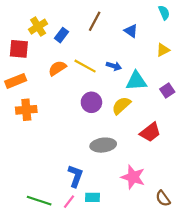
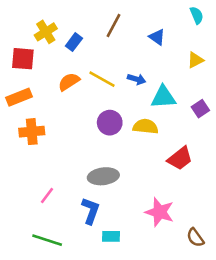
yellow semicircle: (121, 106) -> (145, 126), turned 48
gray ellipse: (103, 145) -> (103, 176), moved
pink line: (69, 202) -> (47, 195), moved

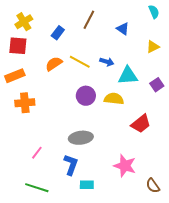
yellow cross: (46, 32) -> (24, 22), moved

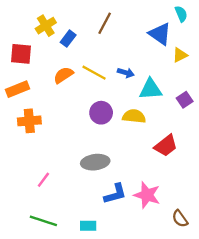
yellow cross: (24, 22) -> (46, 26), moved
blue triangle: (123, 29) -> (160, 34), moved, size x1.5
blue L-shape: (71, 165) -> (115, 194), moved, turned 55
cyan rectangle: (87, 185) -> (88, 226), moved

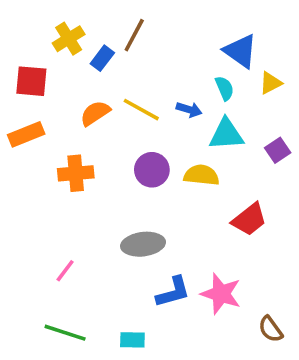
cyan semicircle: (181, 14) -> (225, 88), moved
brown line: (105, 23) -> (134, 35), moved
orange cross: (29, 121) -> (76, 173), moved

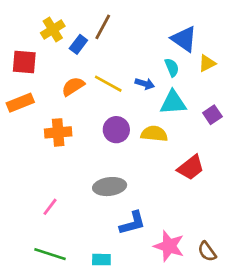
pink star: (221, 294) -> (169, 246), moved

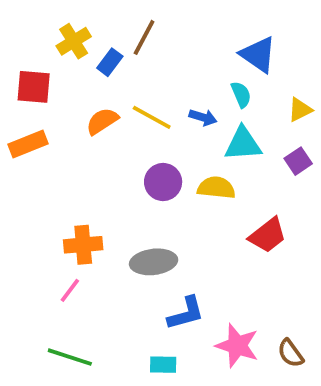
yellow triangle: (207, 63) -> (300, 110), moved
orange cross: (58, 132) -> (83, 245), moved
cyan rectangle: (101, 260) -> (163, 365), moved

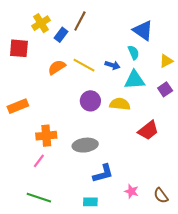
orange rectangle: (28, 144) -> (18, 106), moved
pink star: (237, 346) -> (131, 191), size x0.6

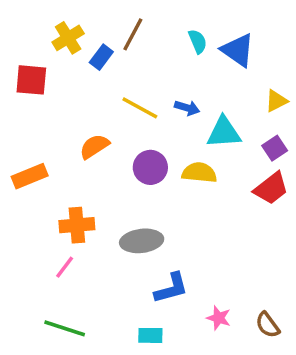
cyan semicircle: (134, 53) -> (198, 41), moved
orange semicircle: (57, 67) -> (94, 146), moved
red trapezoid: (148, 130) -> (271, 188), moved

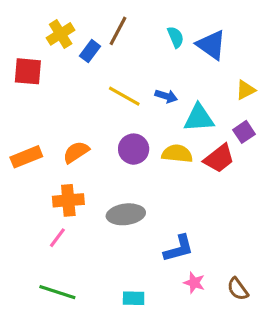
orange semicircle: (94, 146) -> (76, 152), moved
red trapezoid: (271, 188) -> (219, 158), moved
blue L-shape: (171, 288) -> (179, 249), moved

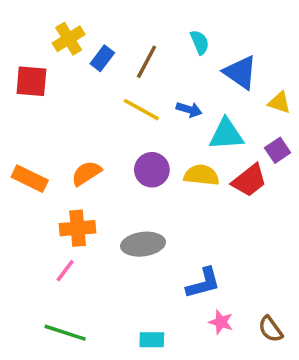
brown line: (118, 31) -> (147, 62), moved
blue triangle: (211, 45) -> (240, 72), moved
yellow triangle: (246, 90) -> (279, 102), turned 45
orange rectangle: (26, 157) -> (30, 179), turned 48

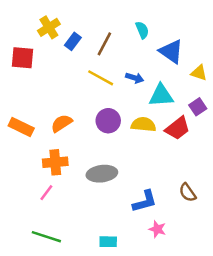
brown semicircle: (271, 329) -> (188, 193), moved

